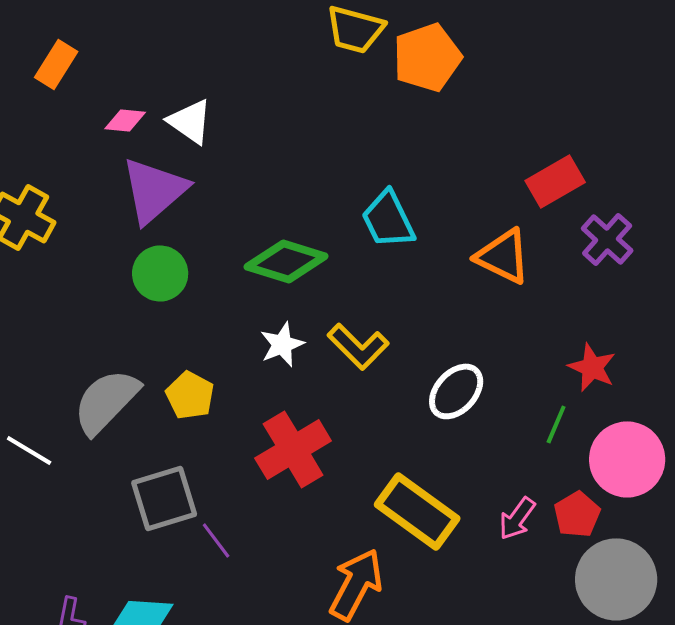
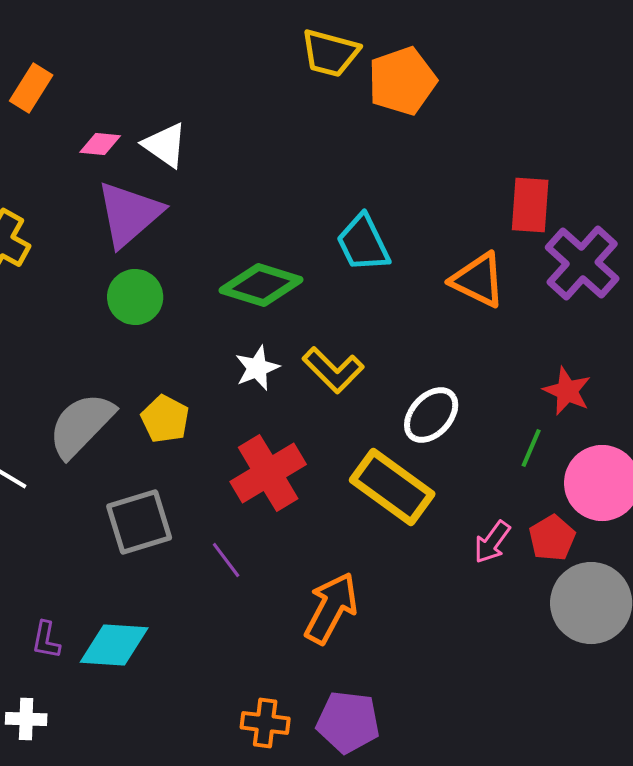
red rectangle: (555, 181) -> (530, 205), turned -56
purple cross: (607, 239) -> (582, 263), size x1.4
yellow rectangle: (417, 511) -> (392, 487), moved
purple line: (216, 540) -> (226, 560), moved

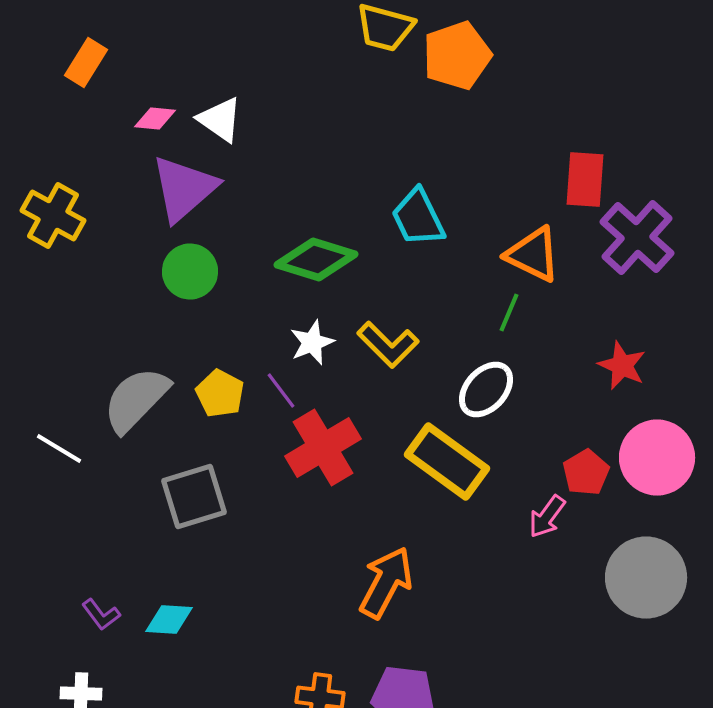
green line: (531, 448) -> (509, 312), moved
red pentagon: (552, 538) -> (586, 472), moved
purple line: (226, 560) -> (281, 390), moved
purple L-shape: (46, 640) -> (101, 614), turned -48
cyan diamond: (114, 645) -> (169, 620), size x0.7

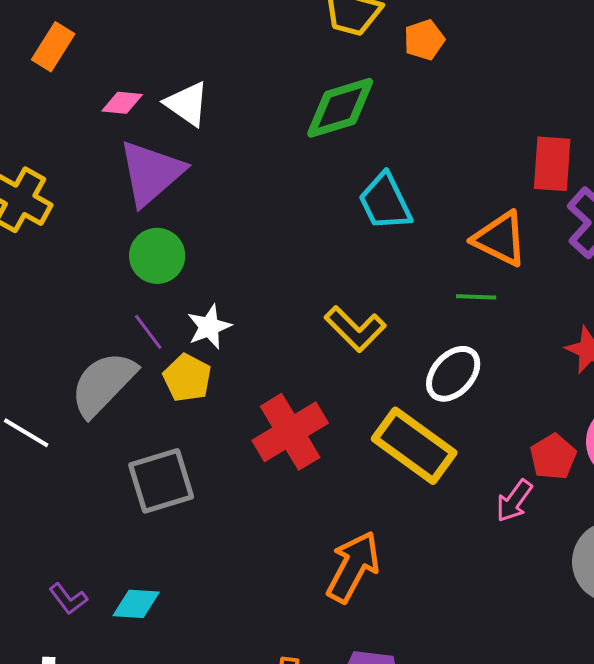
orange pentagon: (457, 56) -> (424, 40), size x0.6
green diamond: (316, 260) -> (340, 108), moved, turned -34
green line: (509, 312) -> (476, 297), turned 69
white star: (312, 342) -> (209, 327), moved
purple line: (281, 390) -> (148, 332), moved

